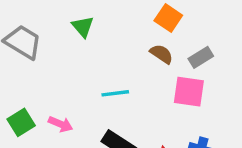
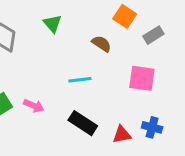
brown semicircle: (161, 54) -> (102, 44), moved
gray rectangle: (201, 57) -> (153, 35), moved

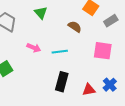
pink arrow: (34, 106) -> (34, 48), moved
black rectangle: (83, 123) -> (62, 82), turned 72
blue cross: (152, 127) -> (110, 85), turned 32

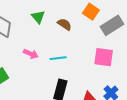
gray rectangle: (111, 21) -> (112, 25), size x1.5
brown semicircle: (75, 27) -> (65, 24), moved

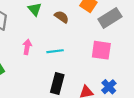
pink arrow: (31, 54) -> (27, 47), turned -104

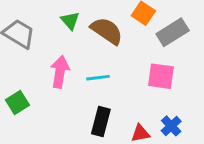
brown semicircle: (62, 17) -> (107, 31), size x1.6
pink arrow: (27, 47) -> (60, 72), size x1.5

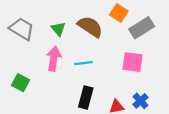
green triangle: (70, 21) -> (58, 29), moved
green square: (17, 103) -> (21, 83), turned -30

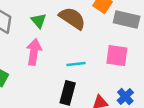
gray rectangle: (142, 28) -> (127, 19), turned 45
cyan line: (83, 63) -> (76, 64), moved

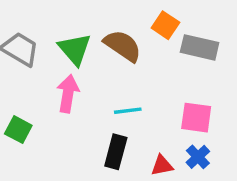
green triangle: (39, 21) -> (75, 49), size x1.5
pink square: (117, 56) -> (196, 118), moved

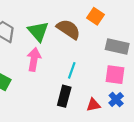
gray rectangle: (200, 47) -> (117, 46), moved
cyan line: (128, 111) -> (72, 70), turned -63

